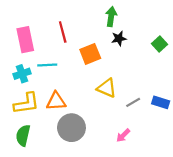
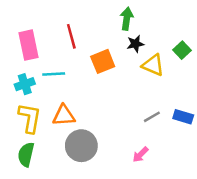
yellow triangle: (107, 88) -> (153, 65), moved
yellow L-shape: (26, 103) -> (30, 118), turned -72

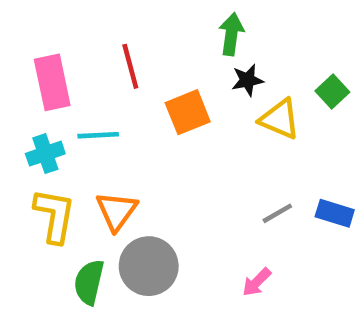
orange triangle: (64, 116) -> (117, 211), turned -50
green semicircle: (26, 154) -> (89, 282), moved

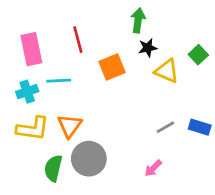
yellow L-shape: (55, 216) -> (33, 129), turned 88

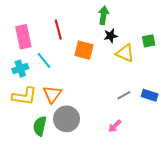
green square: (198, 55) -> (149, 41), turned 32
orange square: (112, 67) -> (84, 50), turned 36
cyan line: (59, 81) -> (44, 60), turned 54

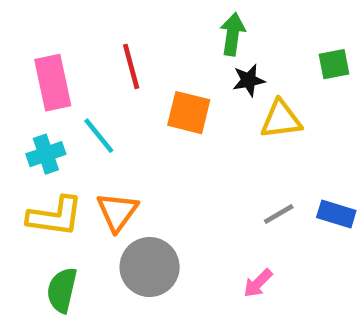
green square: (149, 41) -> (334, 64), moved
yellow triangle: (125, 53) -> (281, 119), turned -30
green semicircle: (40, 126) -> (62, 290), moved

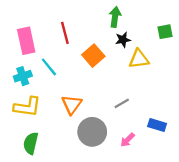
orange square: (189, 113) -> (93, 56), turned 35
orange triangle: (117, 212) -> (72, 105), moved
gray line: (279, 214) -> (122, 103), moved
blue rectangle: (336, 214) -> (157, 125), moved
gray circle: (150, 267) -> (92, 132), moved

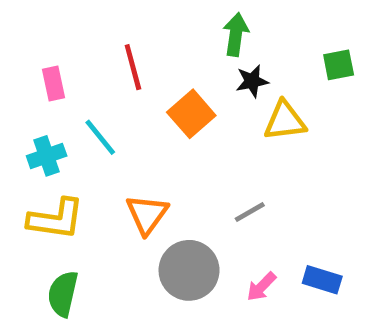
pink rectangle: (26, 41) -> (54, 83), size x0.6
blue rectangle: (157, 125) -> (322, 280), moved

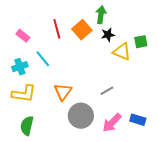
green square: (339, 65) -> (141, 42), moved
pink rectangle: (54, 83) -> (23, 36), turned -40
orange square: (191, 114) -> (82, 30), moved
yellow triangle: (285, 121) -> (122, 52), turned 30
pink arrow: (261, 287) -> (112, 123), size x1.5

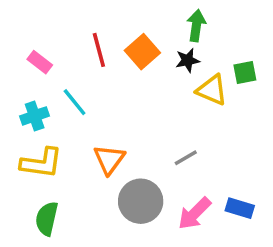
green arrow: (101, 15) -> (196, 26), moved

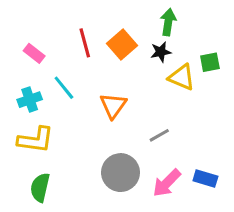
orange triangle: (109, 159) -> (113, 106), moved

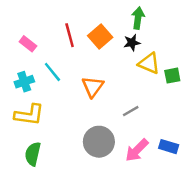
green square: (210, 62) -> (172, 76), moved

